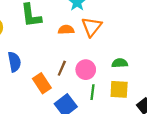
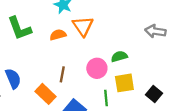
pink circle: (86, 70) -> (97, 68), moved
green line: (92, 92) -> (106, 98), moved

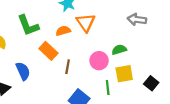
gray arrow: (155, 31) -> (137, 20), moved
orange rectangle: (45, 94) -> (48, 51), moved

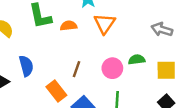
orange semicircle: (63, 31) -> (69, 26), moved
orange rectangle: (48, 51) -> (56, 91), moved
yellow square: (124, 74) -> (166, 70), moved

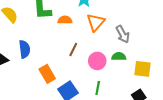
gray arrow: (162, 29) -> (123, 34), moved, turned -144
brown line: (76, 69) -> (73, 49), moved

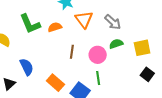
green line: (98, 88) -> (98, 78), moved

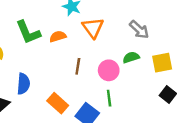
gray arrow: (113, 22) -> (139, 30), moved
blue semicircle: (27, 67) -> (23, 84), turned 30

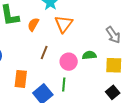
gray arrow: (139, 30) -> (113, 35), moved
orange semicircle: (58, 36) -> (33, 24), turned -56
orange rectangle: (58, 103) -> (21, 79), turned 42

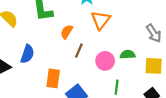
orange semicircle: (33, 24) -> (67, 32), moved
green line: (64, 84) -> (117, 87), moved

